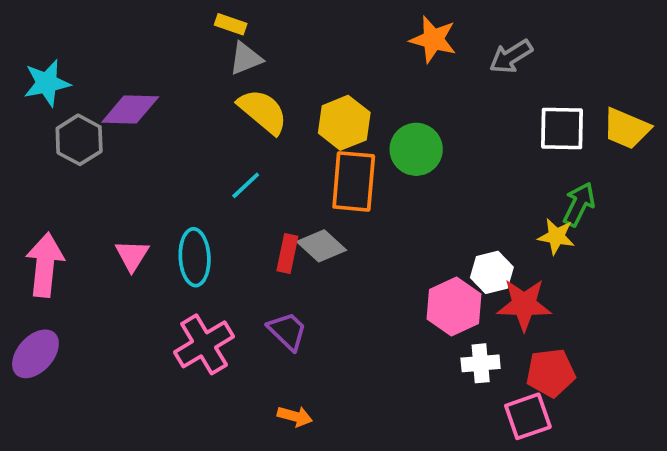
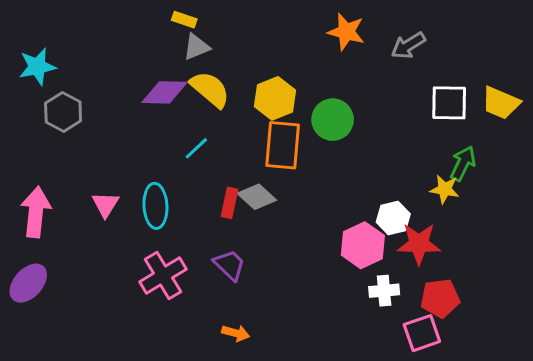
purple diamond: (130, 110) -> (165, 92), moved

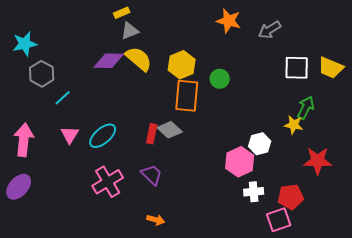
yellow rectangle: (184, 20) -> (122, 13), turned -42
green circle: (333, 120) -> (220, 79), size x0.7
cyan line: (196, 148) -> (63, 98), moved
cyan ellipse: (155, 206) -> (103, 136), turned 52
red star: (419, 244) -> (318, 161), moved

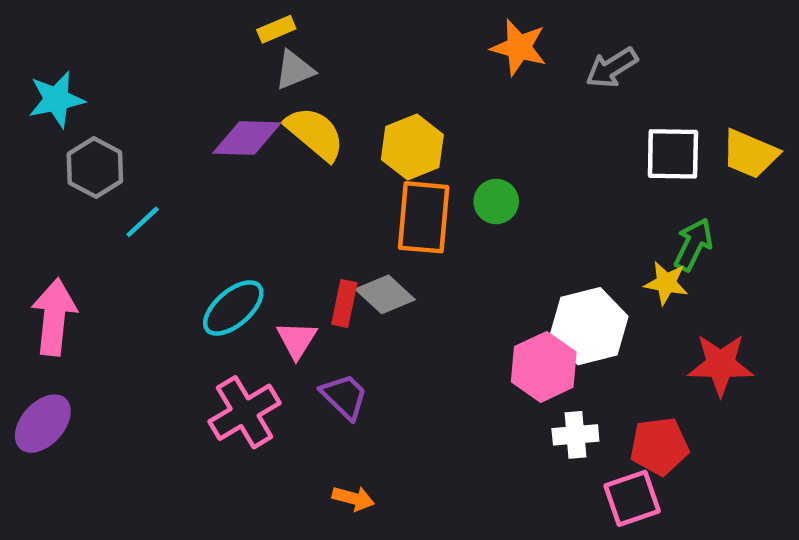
green circle: (220, 79) -> (496, 201), moved
pink triangle: (70, 135) -> (297, 340), moved
white hexagon: (260, 144) -> (589, 326), size x1.5

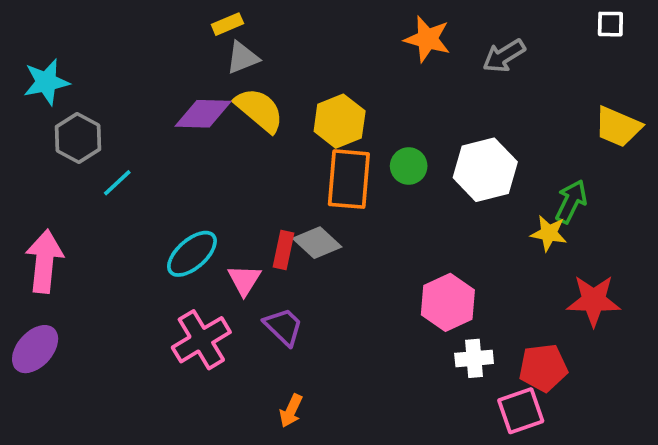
white square: (673, 154) -> (610, 24), moved, size x0.6
white hexagon: (589, 326) -> (485, 170), moved
orange arrow: (353, 498) -> (291, 411), turned 100

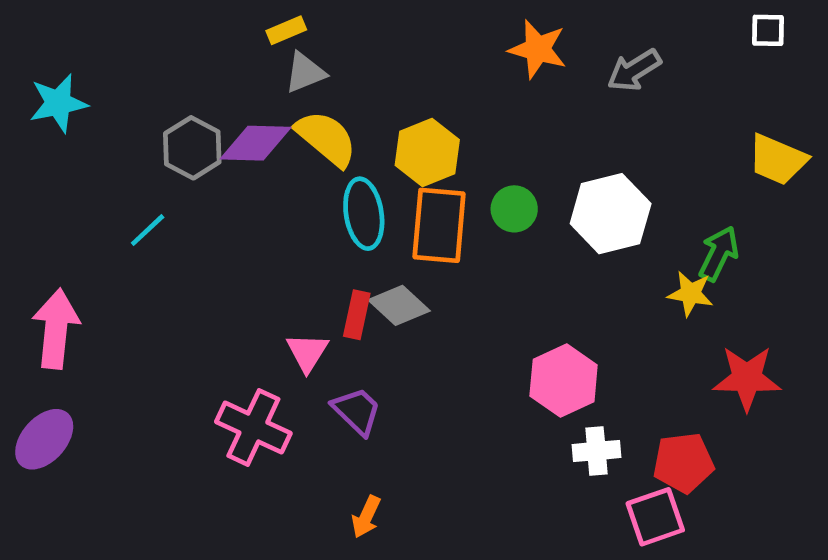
gray hexagon: (78, 138) -> (192, 148), moved
cyan ellipse: (192, 254) -> (364, 214), moved, turned -58
pink cross: (201, 340) -> (253, 427), turned -34

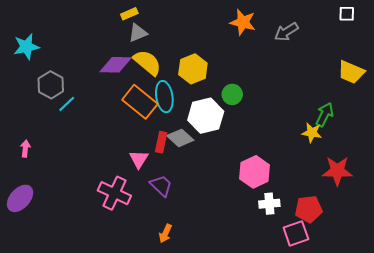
gray hexagon: (192, 148) -> (51, 85), moved
white hexagon: (611, 214) -> (206, 116), moved
orange rectangle: (439, 225) -> (140, 102), moved, turned -56
pink arrow: (56, 329) -> (25, 149), size x0.5

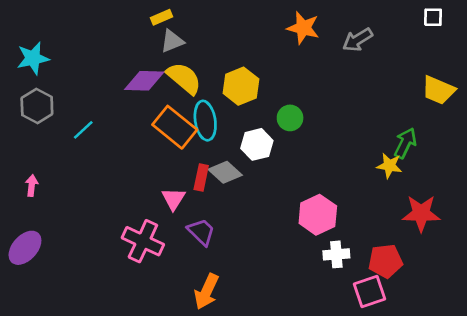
gray hexagon: (51, 85) -> (37, 106), moved
white hexagon: (206, 116) -> (257, 144), size x0.7
orange arrow: (165, 233) -> (207, 292), size x1.5

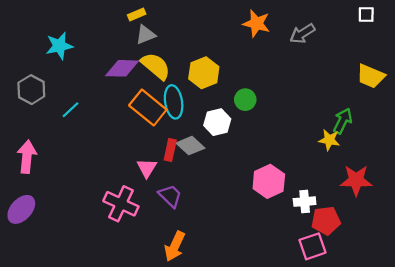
cyan star: (33, 58) -> (59, 46), moved
pink arrow: (32, 186) -> (27, 157), size x1.8
white cross: (336, 254) -> (305, 202), moved

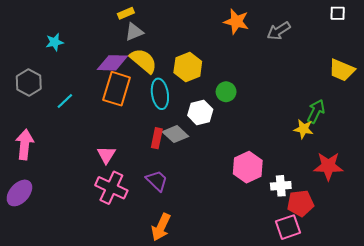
cyan star: (59, 46) -> (55, 42), size x0.7
orange rectangle: (148, 107) -> (117, 89), moved, turned 68
pink triangle: (147, 168) -> (106, 155), moved

